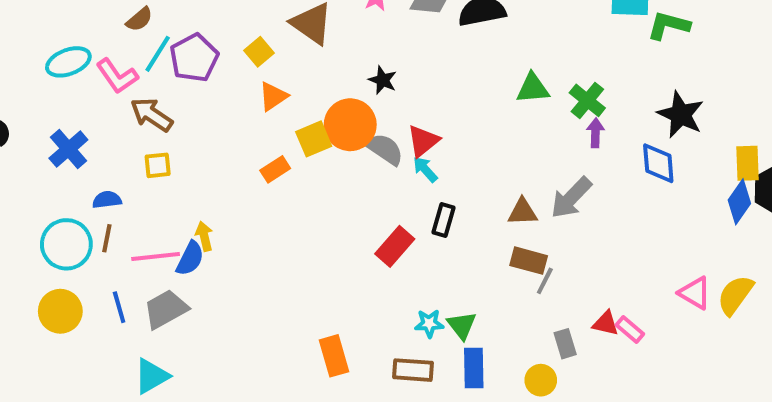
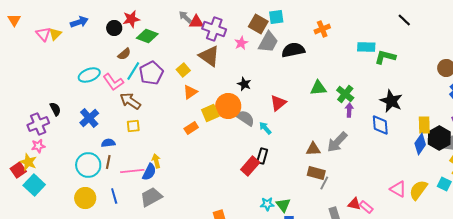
red triangle: (423, 141) -> (278, 103), moved
black rectangle: (443, 220) -> (262, 156), moved
gray trapezoid: (166, 309) -> (151, 197), moved

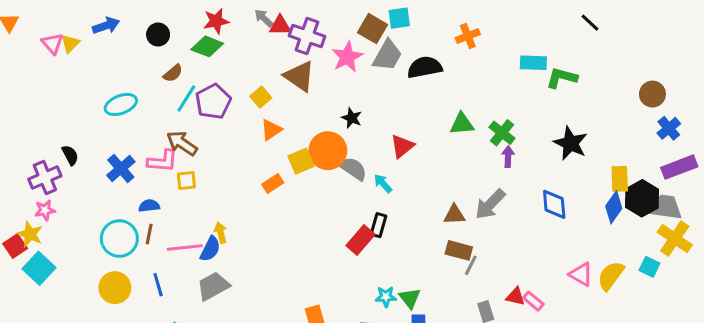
red star: (131, 19) -> (216, 21), moved
pink star: (241, 43) -> (347, 57), size x1.5
pink L-shape: (113, 82) -> (163, 161), moved, turned -50
blue diamond: (380, 125) -> (554, 204), moved

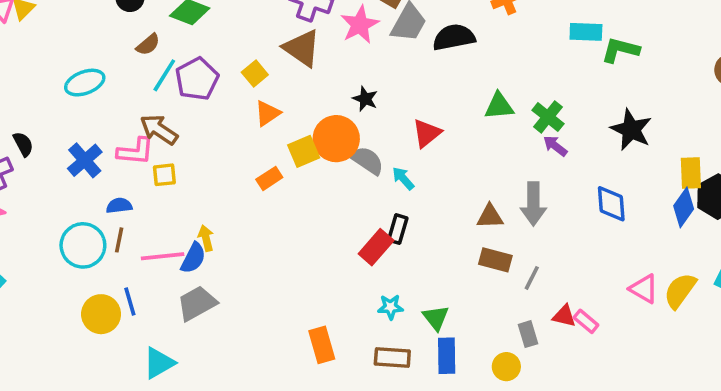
purple arrow: (508, 157) -> (555, 146), turned -54
gray arrow: (490, 204) -> (533, 204), turned -44
gray line: (471, 265) -> (532, 278), moved
yellow circle: (115, 288) -> (101, 314), moved
cyan star: (386, 297) -> (391, 307), moved

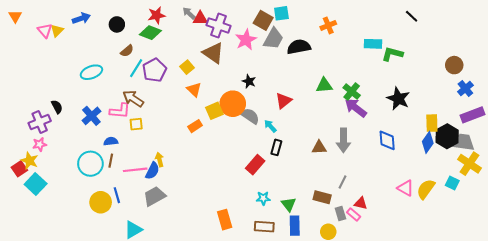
orange triangle: (267, 113) -> (194, 89), turned -42
purple arrow: (555, 146) -> (356, 108), size x1.6
black rectangle: (398, 229) -> (276, 147), moved
brown rectangle: (495, 260) -> (322, 197), moved
pink rectangle: (586, 321) -> (354, 214), moved

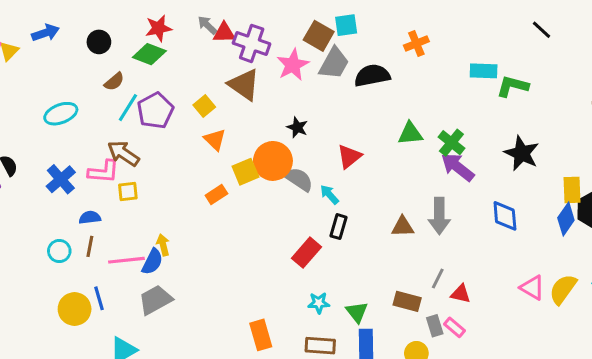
cyan circle: (90, 164) -> (59, 251), size x0.6
red triangle: (361, 203) -> (461, 294), moved

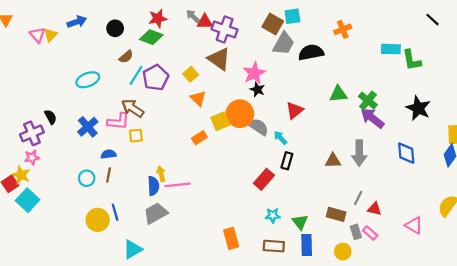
pink star: (293, 65) -> (254, 73), moved
green L-shape: (513, 86) -> (412, 60), turned -115
pink line: (126, 260) -> (177, 185), moved
blue semicircle: (152, 262) -> (153, 186), turned -30
pink triangle: (532, 288) -> (414, 225), moved

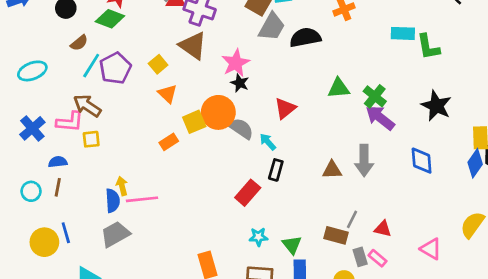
gray line: (358, 198) -> (352, 219), moved

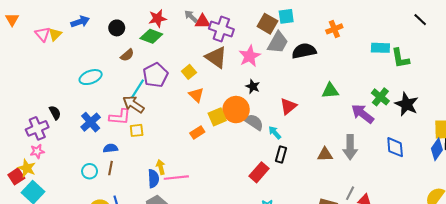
pink star: (236, 63) -> (250, 56), moved
cyan line: (91, 66) -> (138, 89), moved
green cross: (375, 96) -> (380, 97), moved
gray line: (352, 219) -> (350, 193), moved

